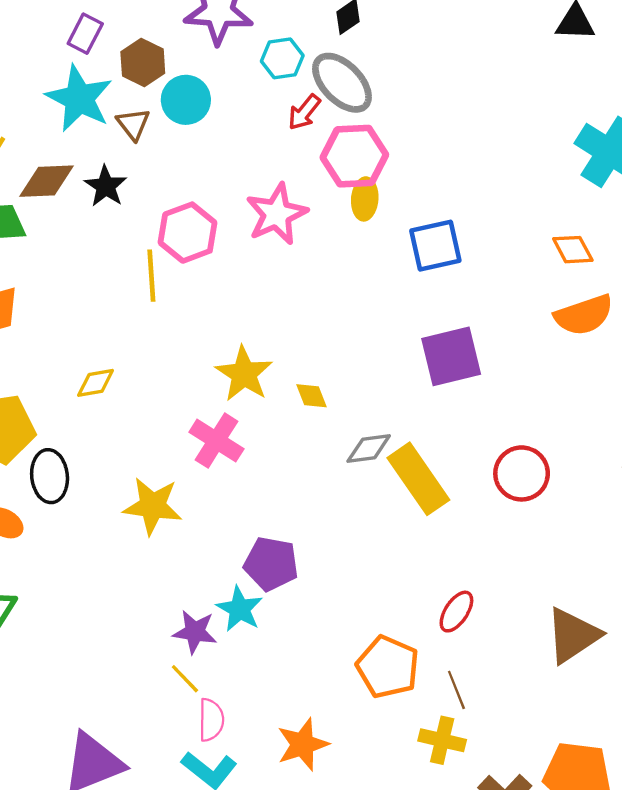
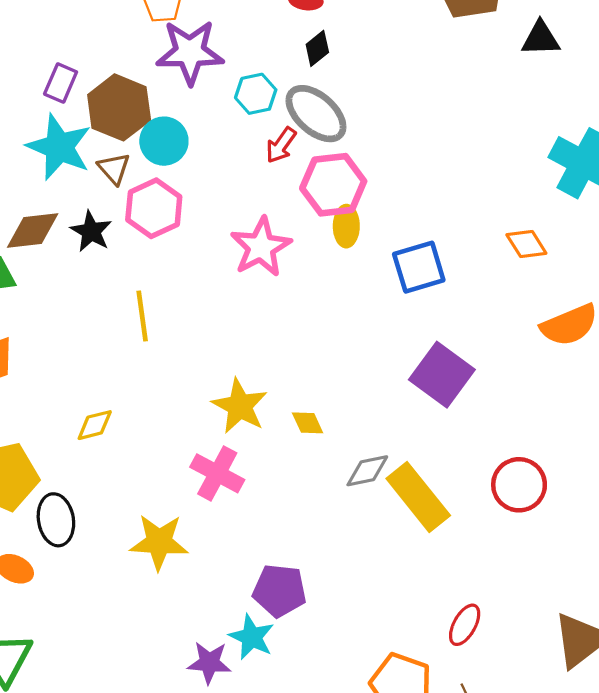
brown hexagon: (143, 63) -> (119, 107), size x1.4
pink hexagon: (188, 233) -> (154, 208), moved
orange diamond: (573, 250) -> (526, 244), moved
purple square: (451, 356) -> (442, 375), turned -36

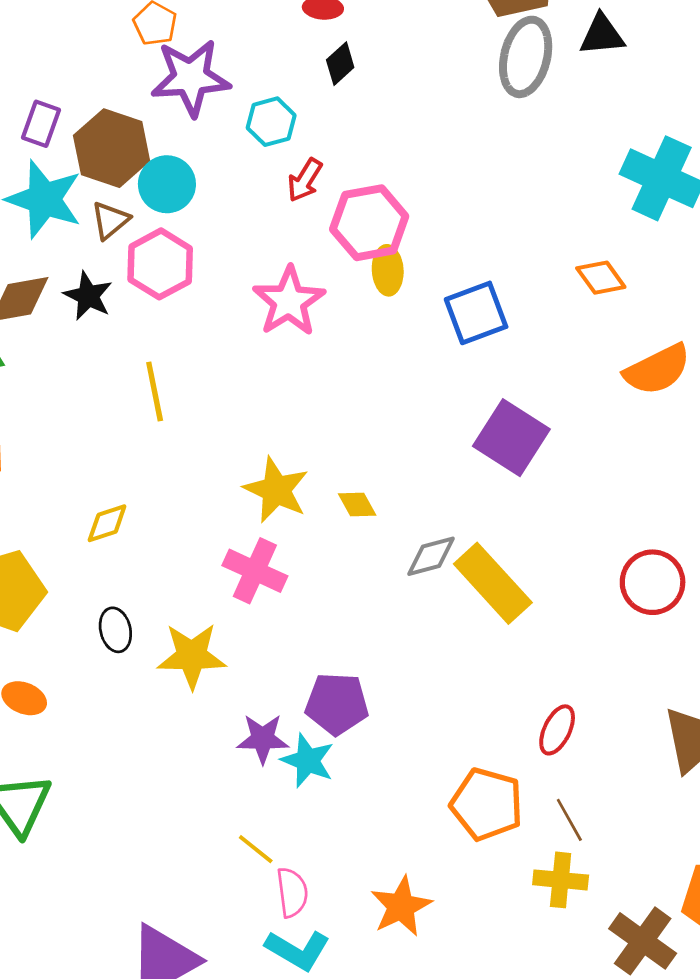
gray ellipse: (316, 114) -> (526, 57), moved, turned 66
brown triangle: (114, 169) -> (110, 220), turned 36
red circle: (519, 485) -> (653, 582), moved
black ellipse: (56, 520) -> (115, 630), moved, size x0.7
purple star: (209, 663) -> (263, 739), moved

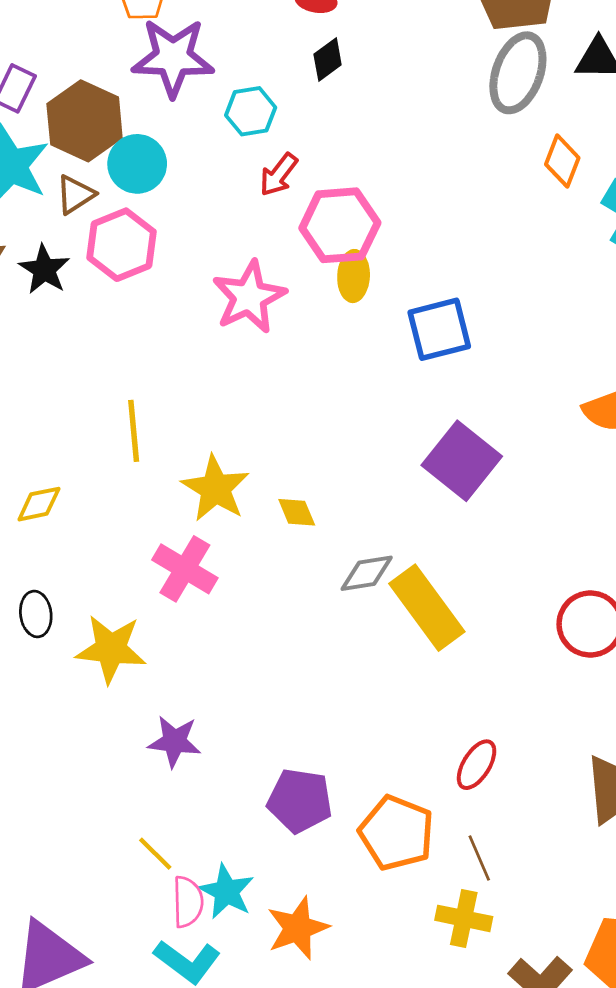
orange diamond: (601, 278) -> (562, 161), moved, turned 51
yellow line: (155, 391) -> (134, 431), moved
purple pentagon: (337, 704) -> (300, 801), moved
cyan star: (308, 761) -> (227, 891), moved

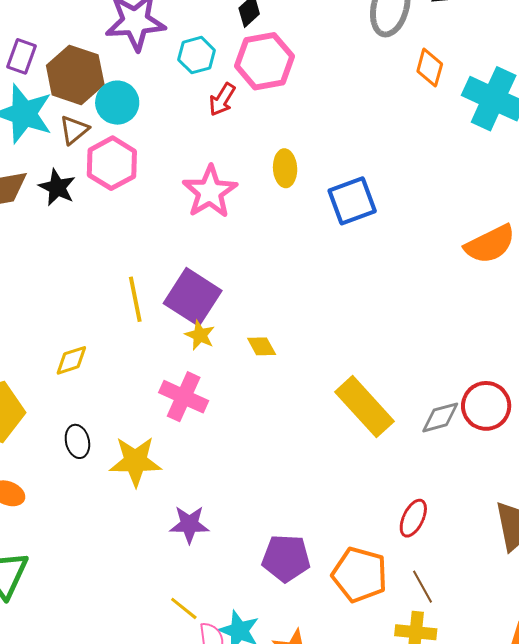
pink hexagon: (340, 225) -> (264, 61), moved
purple square: (462, 461) -> (193, 297), moved
yellow star: (215, 489) -> (200, 335), size x0.6
gray diamond: (367, 573) -> (440, 417), moved

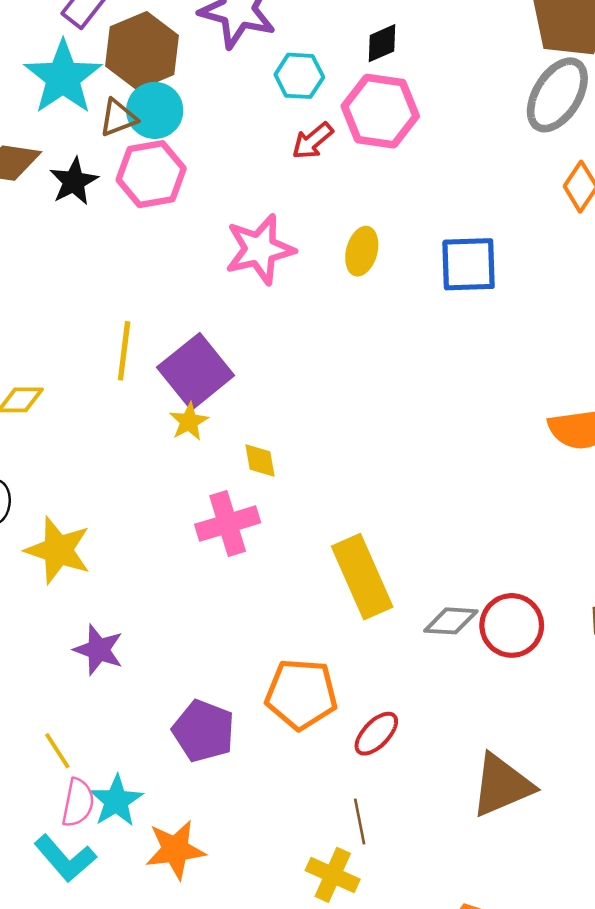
cyan circle: (117, 103) -> (155, 110), moved
blue square: (352, 201) -> (469, 264), moved
pink cross: (184, 397) -> (228, 524), moved, turned 30
orange pentagon: (360, 575) -> (301, 694), moved, turned -30

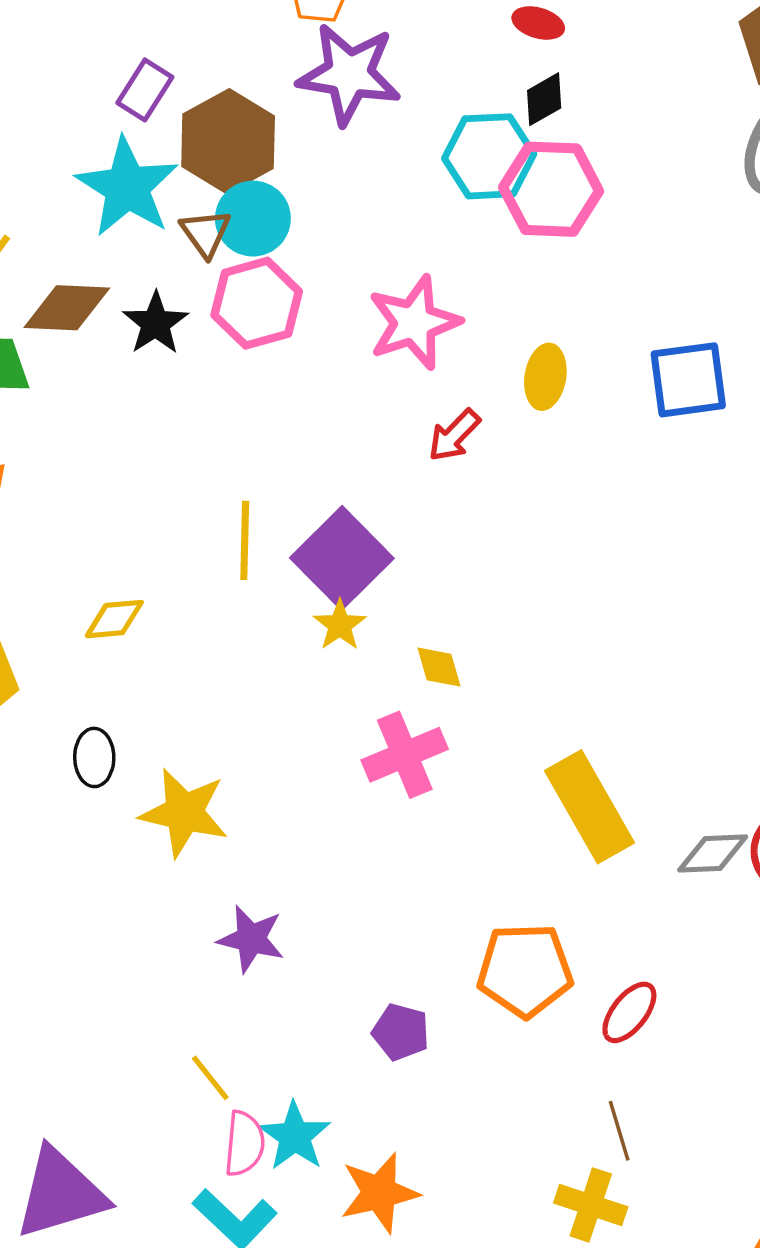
cyan hexagon: (299, 76) -> (489, 156), moved, size x1.4
brown triangle: (118, 118) -> (206, 233), turned -39
red arrow: (313, 141) -> (454, 435), moved
pink star: (260, 249) -> (414, 323), moved
purple pentagon: (204, 731) -> (401, 1032), size x0.7

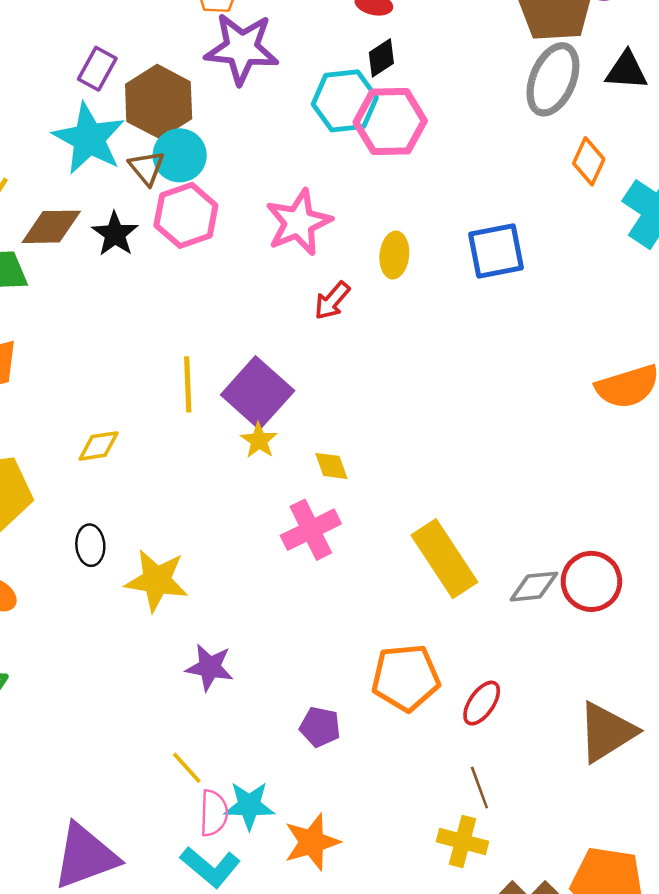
cyan star: (295, 1136) -> (249, 806), turned -30

